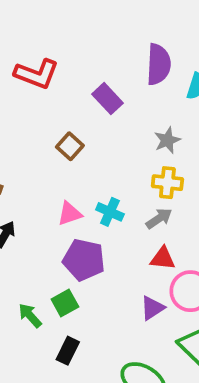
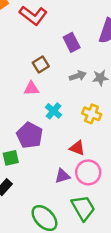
yellow cross: (167, 183) -> (92, 114), moved
pink triangle: (70, 214) -> (31, 89), moved
gray arrow: (159, 218) -> (78, 76), moved

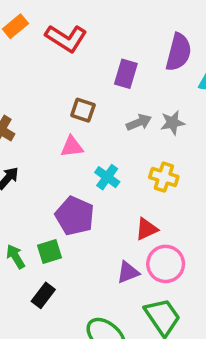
purple rectangle: (72, 42) -> (126, 74), turned 48
brown square: (41, 65) -> (83, 110), turned -35
red triangle: (77, 148) -> (147, 229), turned -42

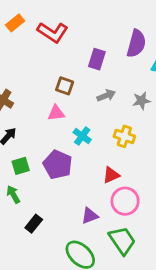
gray star: (173, 123) -> (141, 101), moved
green square: (50, 252) -> (21, 166), moved
purple triangle: (128, 272) -> (90, 216), moved

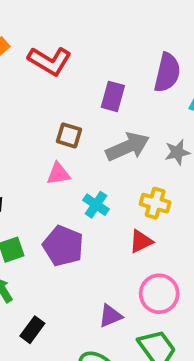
gray arrow: (106, 95) -> (128, 147), size x1.6
red triangle: (111, 175) -> (141, 241), moved

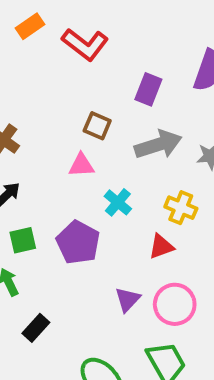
purple triangle: (110, 316) -> (128, 299), moved, turned -30

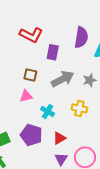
red L-shape: (85, 44) -> (31, 35), moved
red triangle: (161, 247) -> (59, 138), moved

